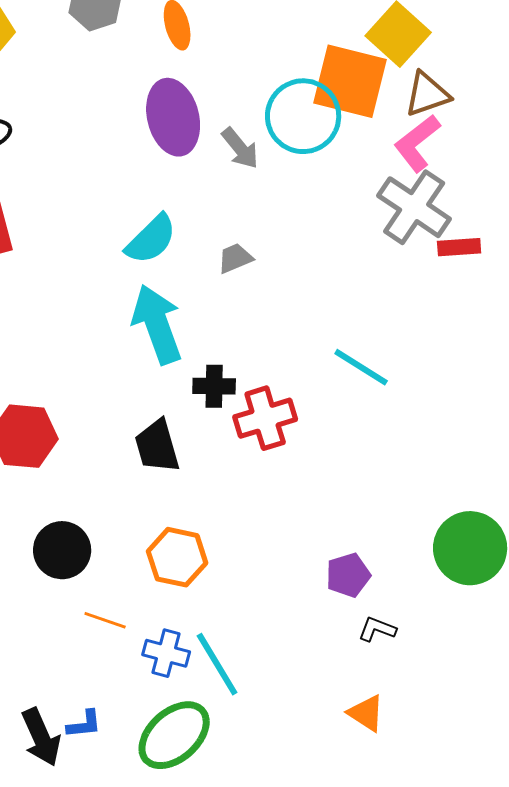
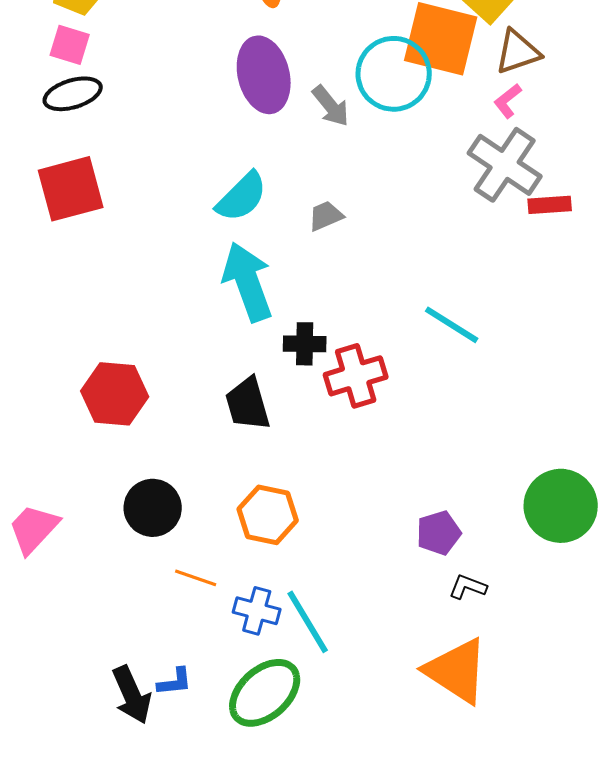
pink L-shape: (417, 143) -> (508, 101), size x0.6
orange triangle: (366, 713) -> (457, 671), size x1.8

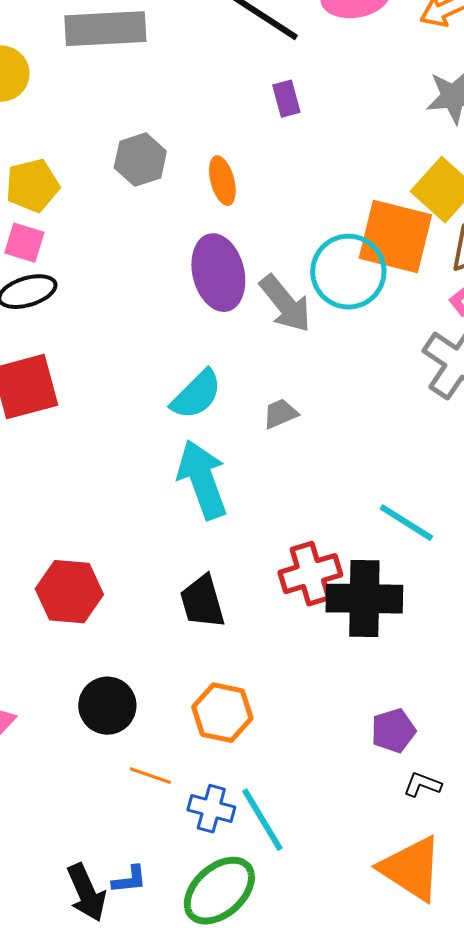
gray arrow: (331, 106) -> (285, 304), size x1.4
black cross: (305, 344) -> (364, 599), moved, size x1.8

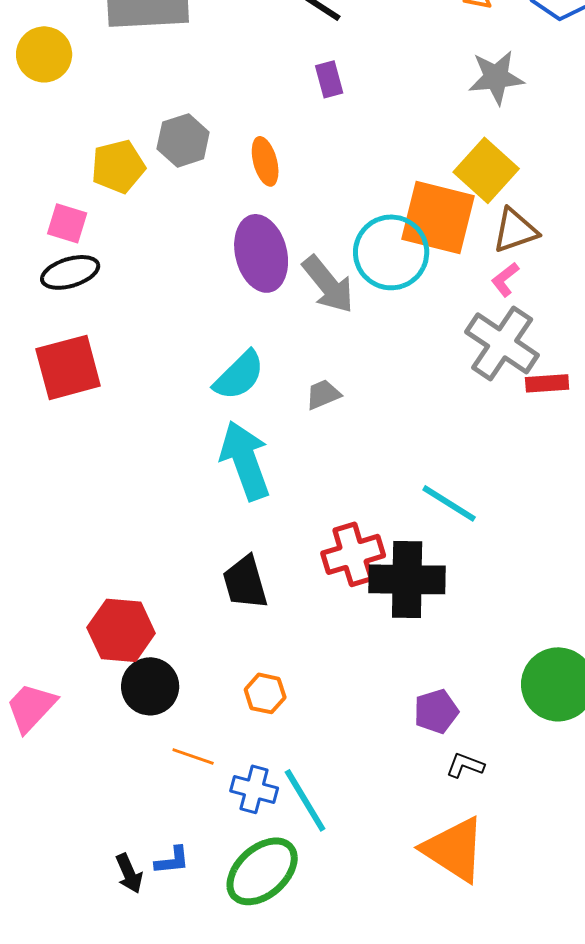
yellow pentagon: (32, 186) -> (118, 166), moved
red hexagon: (69, 592) -> (121, 630), moved
orange hexagon: (222, 713) -> (265, 693), size x0.7
black arrow: (86, 893) -> (129, 873), size x0.7

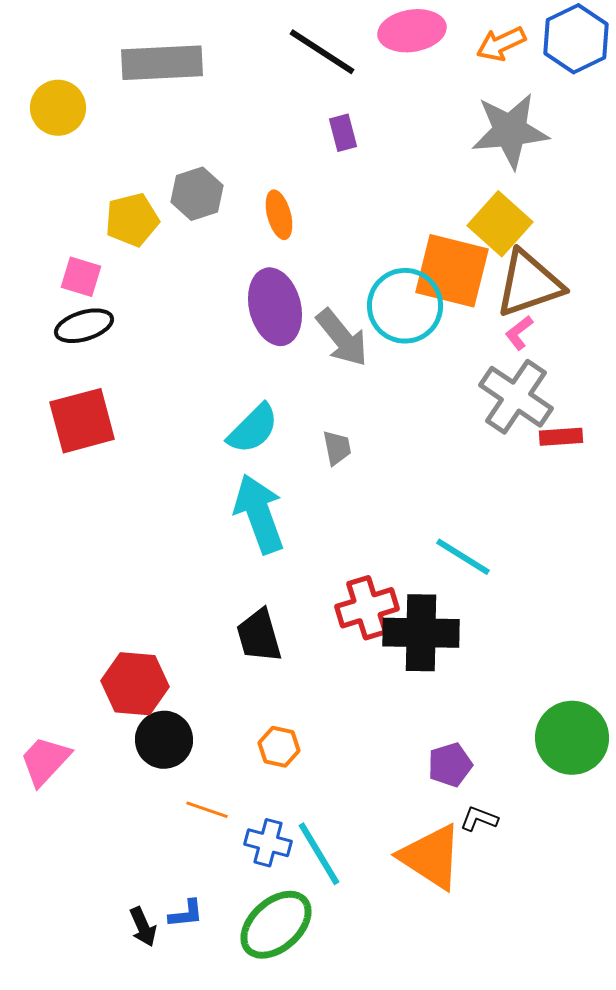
gray star: (496, 77) -> (510, 131), size x1.4
brown triangle: (515, 230) -> (529, 284), size x1.5
gray trapezoid: (323, 394) -> (337, 448), turned 102
orange triangle: (454, 849) -> (431, 857), moved

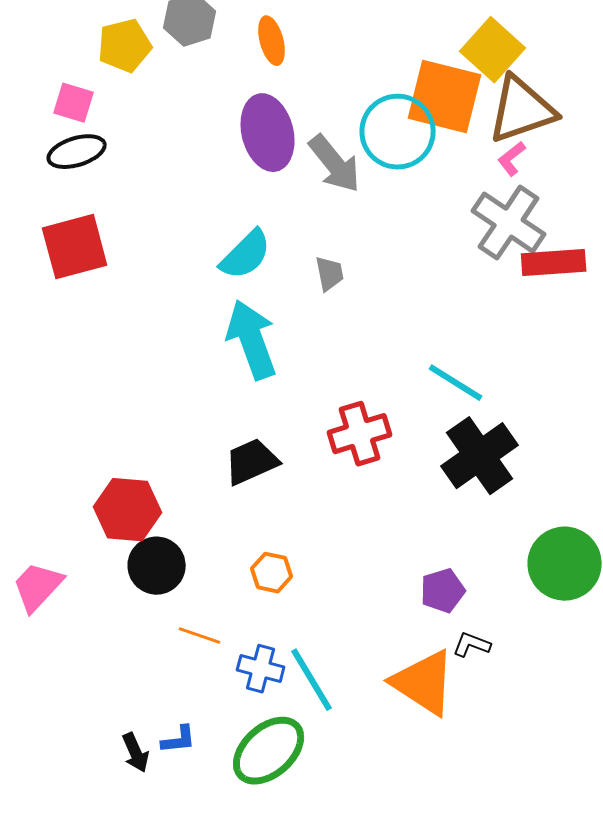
red rectangle: (561, 437) -> (554, 263), size x1.5
black cross: (421, 633) -> (480, 456), moved, turned -36
black trapezoid: (259, 636) -> (252, 462), turned 82

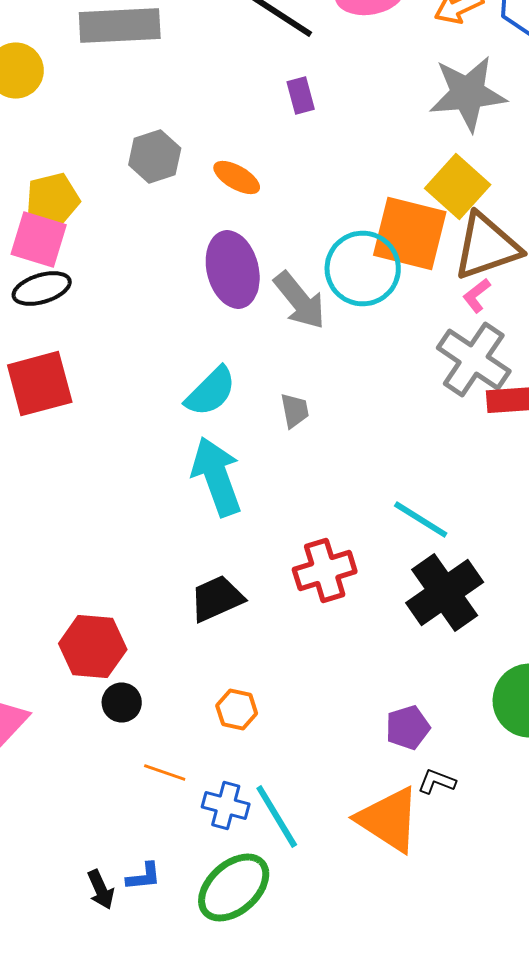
orange ellipse: (272, 41) -> (237, 178), turned -45
yellow pentagon: (125, 46) -> (53, 200), moved
pink square: (74, 103) -> (39, 240), size x1.4
black circle: (157, 566) -> (122, 702), size x0.7

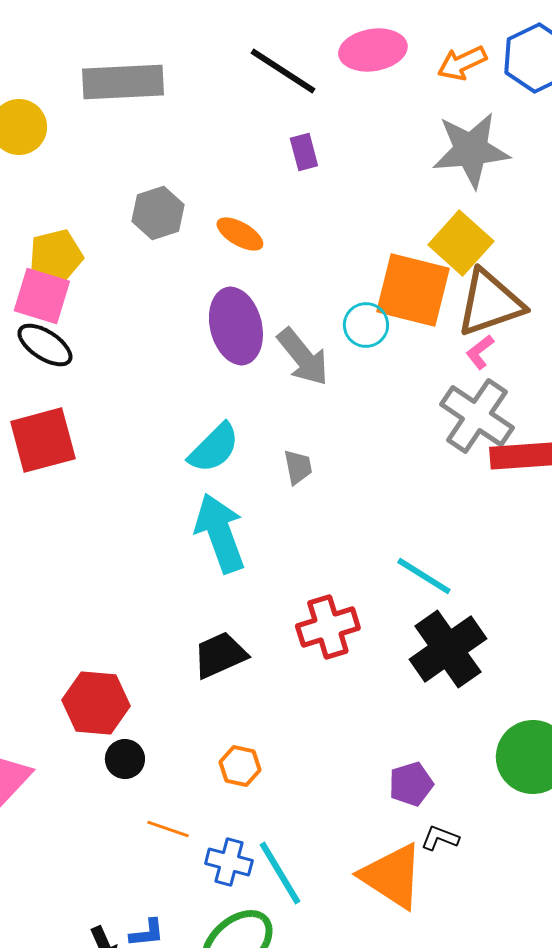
cyan circle: (363, 268) -> (366, 325), size x0.6
black ellipse: (42, 288) -> (45, 345), turned 50

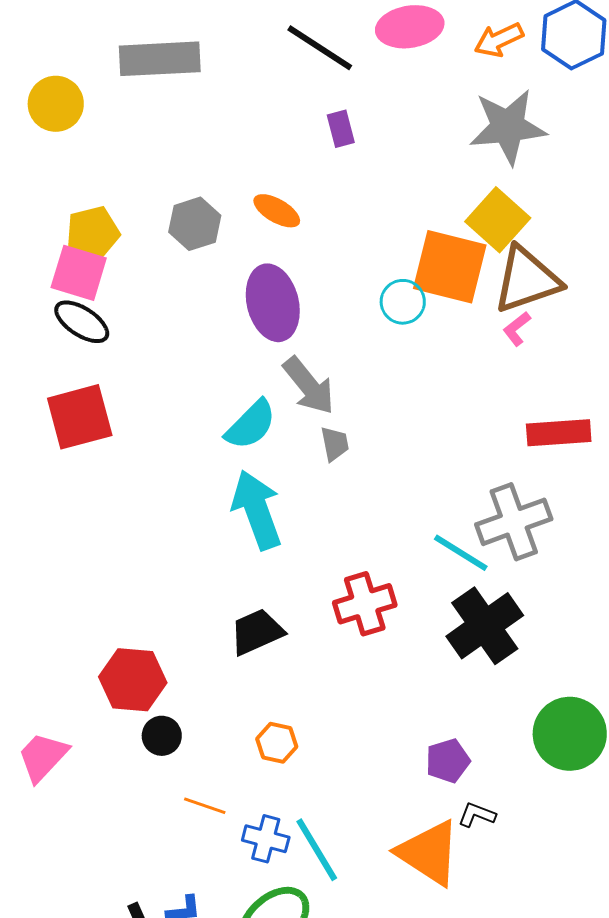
gray hexagon: (158, 213) -> (195, 224), moved
gray arrow: (303, 357) -> (309, 386), moved
gray cross: (477, 416) -> (514, 522), moved, turned 36

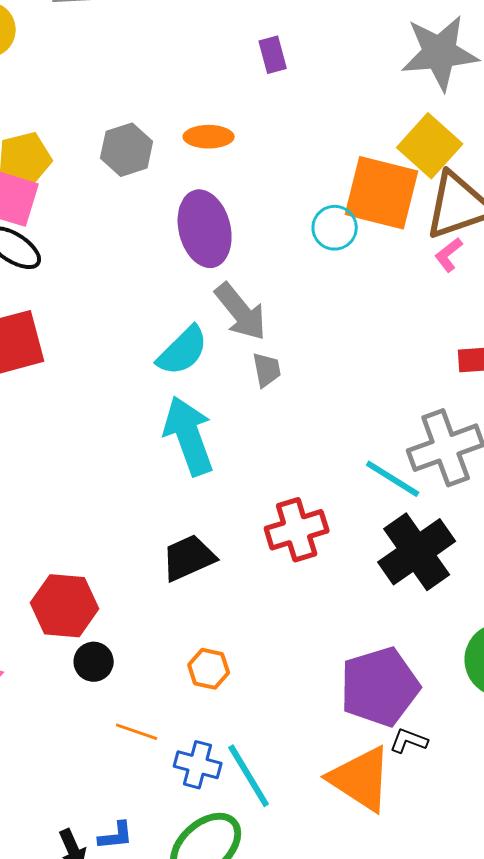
orange ellipse: (277, 211) -> (209, 137), turned -30
purple pentagon: (448, 761) -> (380, 687), size x1.8

